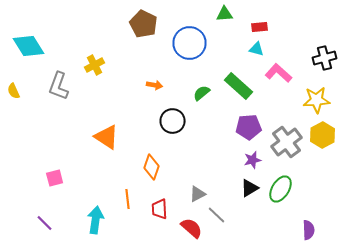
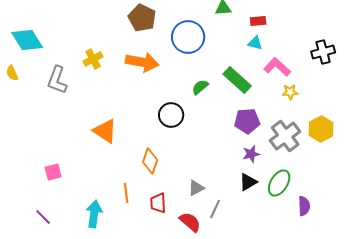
orange arrow: (154, 85) -> (142, 62), moved, size x2.0
yellow semicircle: (14, 91) -> (12, 73), moved
yellow star: (316, 100) -> (290, 92), moved, size x0.6
gray line: (216, 215) -> (215, 209), turned 72
purple semicircle: (308, 230) -> (304, 206), moved

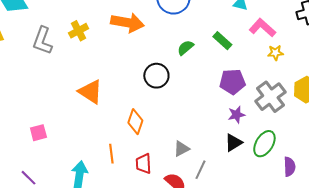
yellow cross: (93, 59) -> (78, 31), moved
green rectangle: (237, 80) -> (222, 41), size x0.7

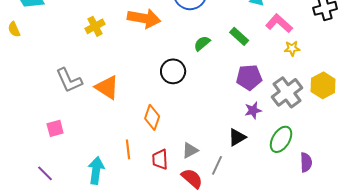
gray L-shape: (42, 41) -> (69, 80), moved, turned -44
black triangle: (233, 143) -> (237, 137), moved
gray triangle: (181, 149) -> (190, 150), moved

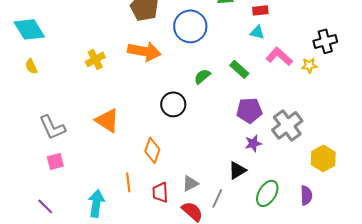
yellow semicircle: (14, 29) -> (31, 66), moved
yellow star: (292, 48) -> (309, 65), moved
gray L-shape: (69, 80) -> (52, 127), moved
yellow hexagon: (323, 85) -> (323, 158), moved
green ellipse: (281, 139) -> (267, 193), moved

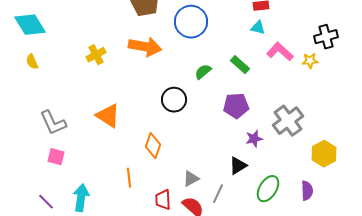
purple pentagon: (249, 110) -> (236, 106), moved
pink square: (55, 161) -> (56, 157), turned 30
red trapezoid: (160, 192) -> (163, 200), moved
cyan arrow: (96, 203) -> (81, 198), moved

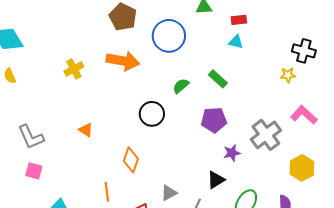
black cross: (326, 37) -> (304, 51), turned 30
pink L-shape: (280, 52) -> (304, 115), moved
orange triangle: (108, 116) -> (86, 130), size x0.6

